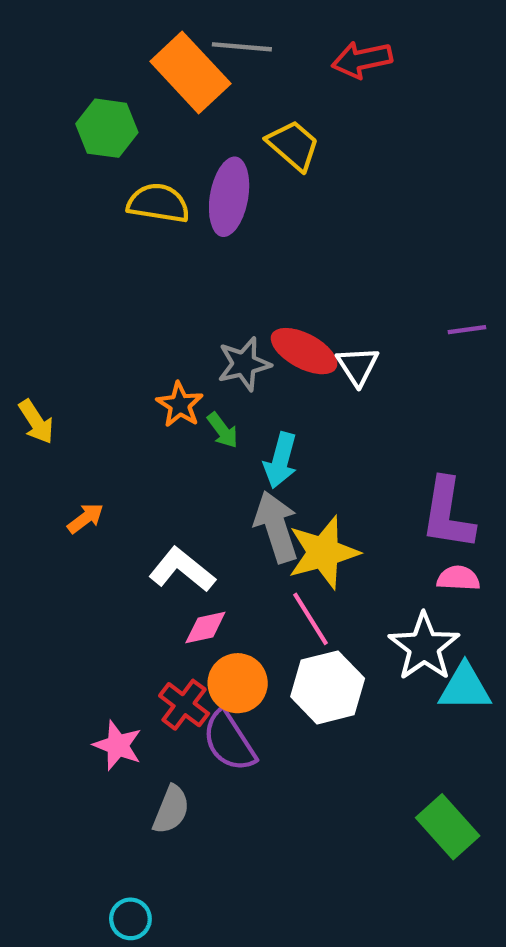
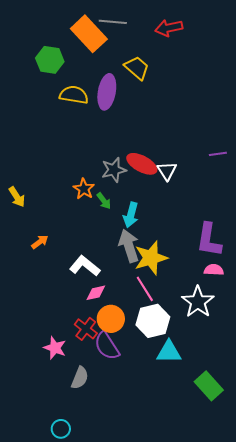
cyan triangle: (465, 687) -> (169, 352), moved

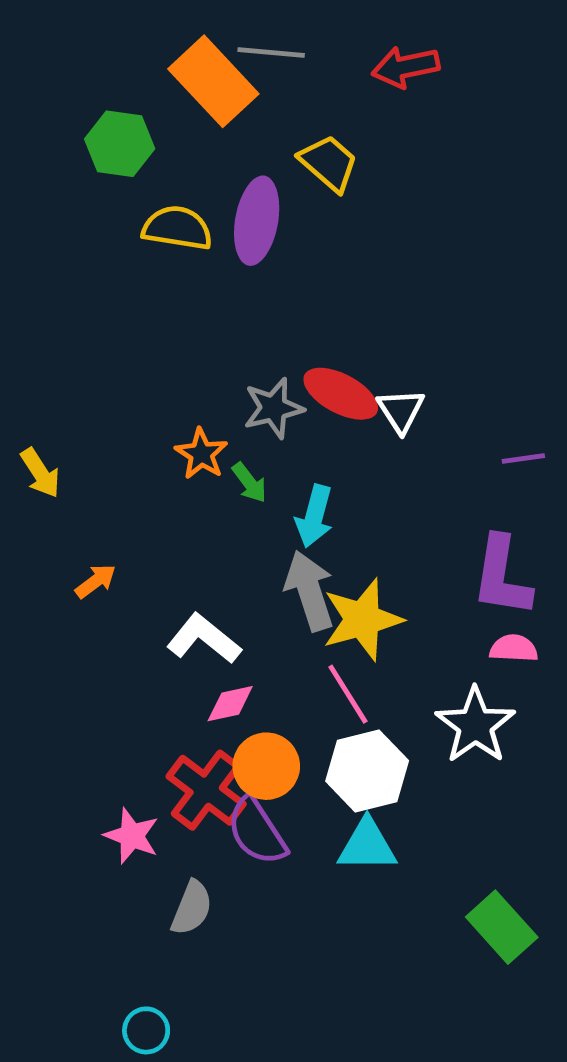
purple line: (218, 154) -> (523, 459), moved
red cross: (86, 329) -> (206, 790), size x1.4
cyan triangle: (169, 352) -> (367, 845), moved

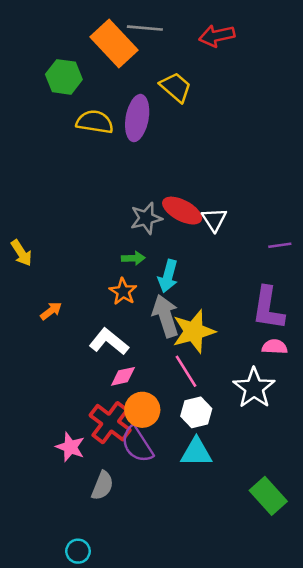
orange star: (201, 454) -> (123, 292), moved
green arrow: (249, 483) -> (133, 258), turned -55
white hexagon: (367, 771) -> (196, 412), size x0.7

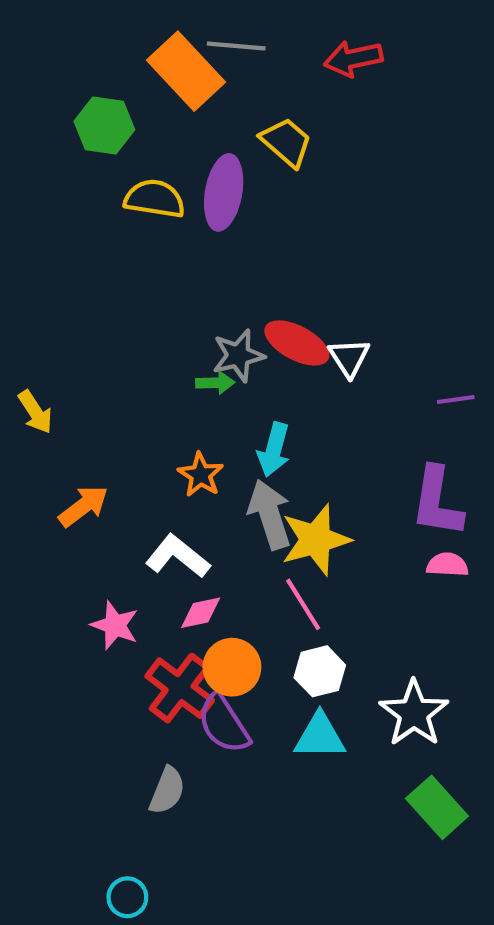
green arrow: (133, 258) -> (215, 383), moved
orange arrow: (51, 311) -> (83, 506), size x1.4
white star: (254, 388) -> (414, 713), moved
pink star: (70, 447) -> (115, 625), moved

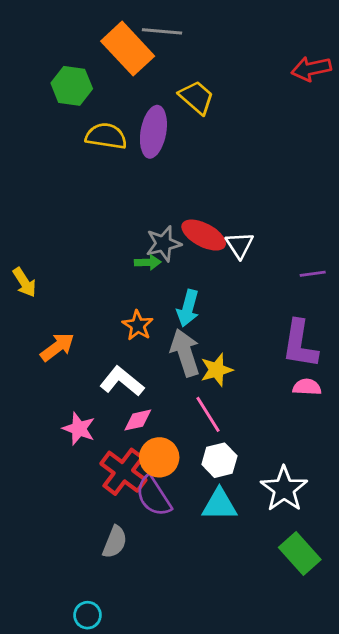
red arrow: (353, 59) -> (311, 69), moved
yellow star: (316, 540) -> (217, 370), size x0.7

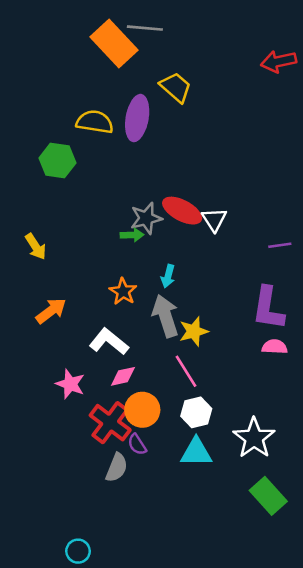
green hexagon: (72, 86) -> (57, 160), moved
yellow arrow: (24, 282) -> (36, 247), moved
cyan arrow: (188, 308) -> (168, 276), size x0.7
purple semicircle: (153, 496) -> (137, 444), size x0.6
gray semicircle: (115, 542) -> (117, 468), moved

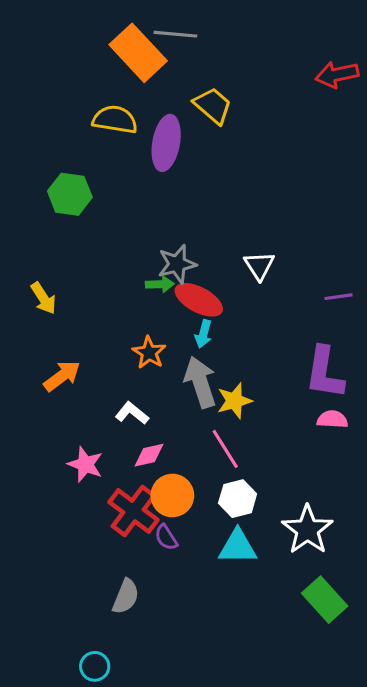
yellow semicircle: (95, 122) -> (115, 120), moved
red ellipse: (182, 211) -> (199, 300), moved
white L-shape: (109, 342) -> (132, 413), size x0.7
gray semicircle: (117, 468) -> (126, 596), moved

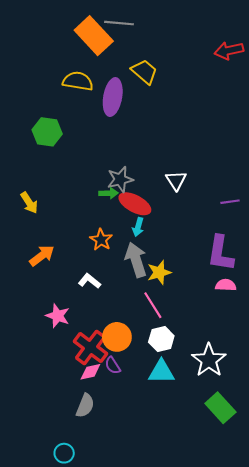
pink diamond: (149, 455) -> (90, 372), moved

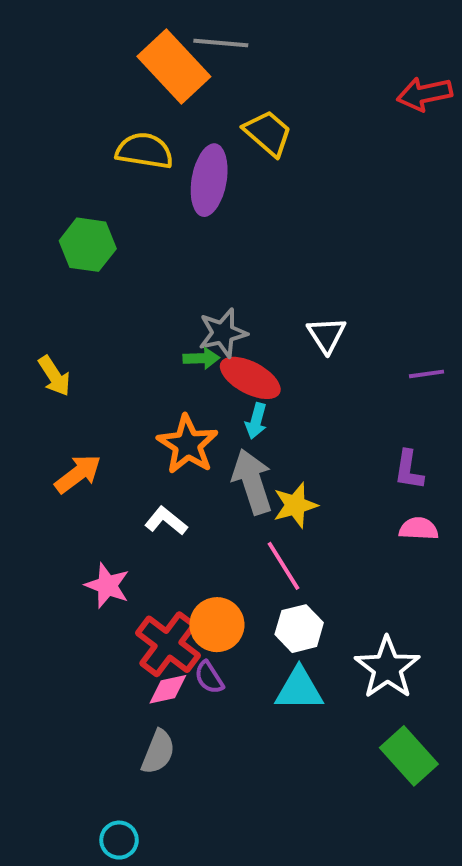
orange star: (101, 240) -> (188, 444), size x1.4
purple L-shape: (220, 253) -> (409, 470), size x0.6

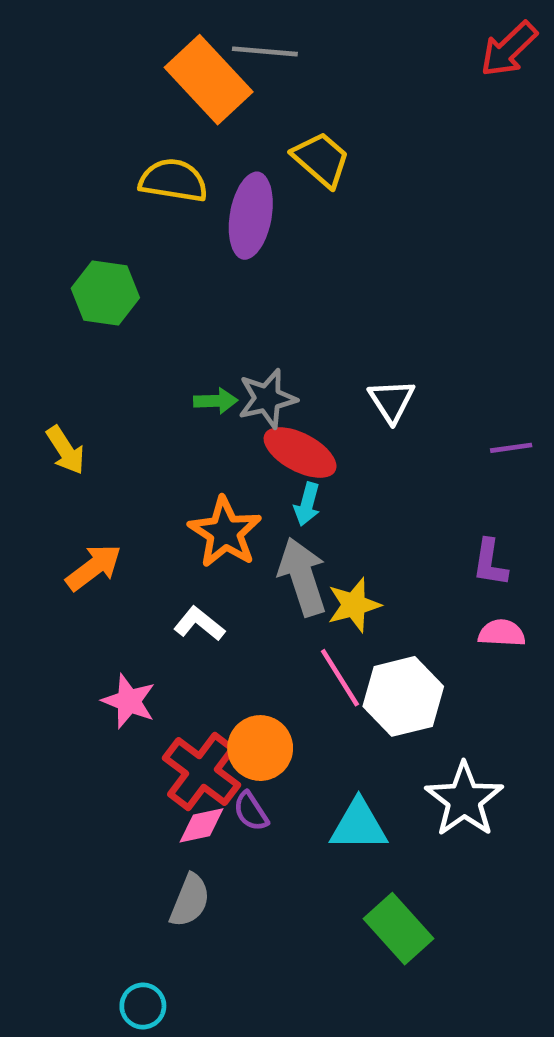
red arrow: (425, 94) -> (509, 49), moved, turned -32
green arrow: (201, 358) -> (216, 401), moved
white hexagon: (299, 629) -> (403, 696), moved, size x1.4
green rectangle: (409, 756) -> (399, 929), moved

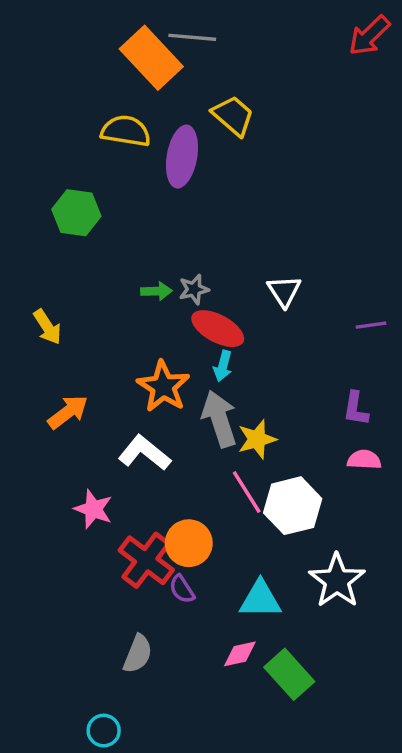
gray star: (267, 399) -> (194, 289), size x0.7
white L-shape: (199, 624) -> (144, 453), size x1.4
pink diamond: (202, 825) -> (240, 654), moved

